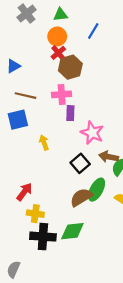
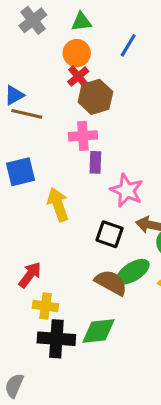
brown line: (25, 96) -> (27, 114), moved
yellow arrow: (44, 143) -> (58, 205), size x1.5
black square: (80, 163) -> (109, 234), turned -30
green ellipse: (97, 190) -> (133, 272), turned 30
brown semicircle: (81, 197) -> (111, 283), turned 60

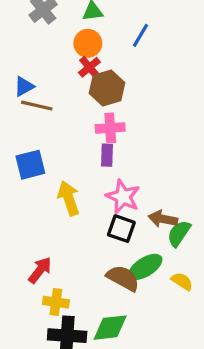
pink cross: (83, 136) -> (110, 128), moved
pink star: (127, 190) -> (123, 197), moved

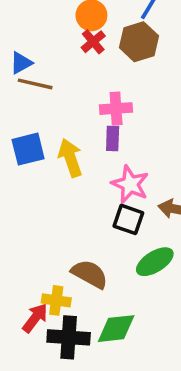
brown hexagon: (107, 88) -> (139, 42), moved
yellow arrow: (69, 198) -> (70, 158), moved
red arrow: (40, 270) -> (35, 318), moved
brown semicircle: (123, 278) -> (90, 274), moved

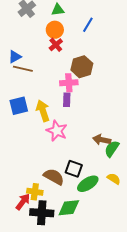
brown hexagon: (139, 42) -> (82, 67), moved
pink star: (130, 184) -> (57, 131), moved
black square: (128, 219) -> (74, 169), moved
green ellipse: (155, 262) -> (88, 184), moved

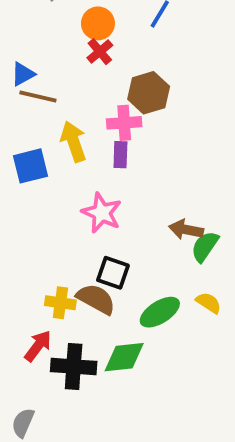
yellow arrow: (43, 111) -> (74, 142), moved
black square: (74, 169) -> (113, 273), moved
yellow cross: (35, 192) -> (60, 303), moved

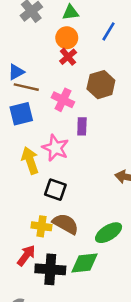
pink cross: (124, 123) -> (63, 100), moved, turned 30
yellow arrow: (74, 142) -> (30, 161), moved
blue square: (30, 166) -> (21, 114), moved
pink star: (102, 213) -> (55, 148), moved
black square: (113, 273) -> (55, 190), moved

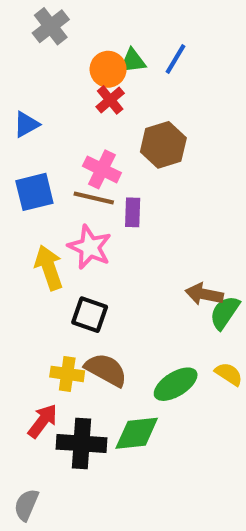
green triangle: (71, 12) -> (133, 61), moved
brown line: (26, 87) -> (94, 198), moved

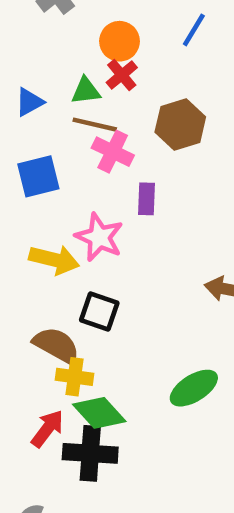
green triangle: (133, 61) -> (86, 91), moved
brown line: (94, 198) -> (95, 125), moved
yellow arrow: (49, 268) -> (54, 260), turned 123
brown semicircle: (106, 370) -> (56, 345), moved
green diamond: (137, 433) -> (99, 413), moved, turned 54

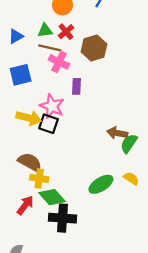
red cross: (122, 75) -> (66, 32), moved
black square: (99, 312) -> (49, 124), moved
black cross: (90, 453) -> (63, 218), moved

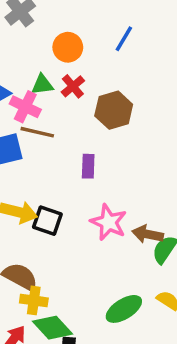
brown line: (50, 48) -> (37, 132), moved
pink cross: (59, 62) -> (25, 107), moved
pink star: (52, 106) -> (109, 222), moved

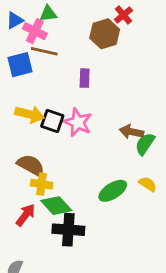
red cross: (73, 86) -> (123, 15), moved
pink star: (109, 222) -> (78, 122), moved

